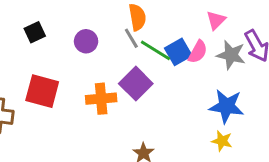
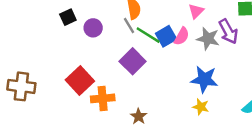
black square: (35, 32) -> (68, 17), moved
red square: (42, 91) -> (80, 80), moved, turned 32
orange cross: (101, 99) -> (103, 98), moved

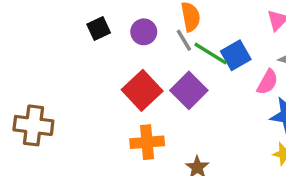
purple circle: (93, 28) -> (144, 32), moved
pink semicircle: (182, 36) -> (267, 82), moved
red square: (80, 80) -> (142, 90), moved

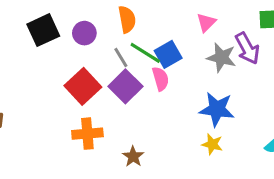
black square: (99, 29) -> (43, 30), size x1.5
gray line: (184, 40) -> (121, 57), moved
pink semicircle: (267, 82) -> (161, 79), moved, turned -45

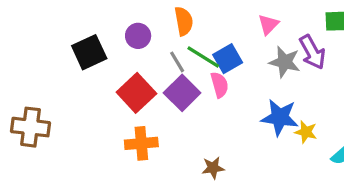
black square: (43, 30) -> (89, 52), moved
yellow star: (212, 144) -> (306, 132), moved
brown star: (133, 156) -> (213, 168), moved, turned 30

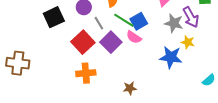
gray line: (177, 62) -> (99, 23), moved
pink semicircle: (220, 85) -> (134, 37), turned 140
yellow star: (306, 132) -> (188, 42), moved

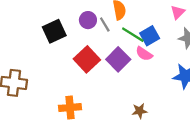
gray line: (99, 23) -> (105, 25), moved
orange cross: (86, 73) -> (70, 108), moved

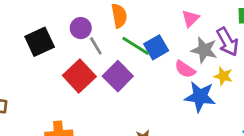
gray line: (105, 25) -> (96, 46), moved
pink semicircle: (144, 54) -> (185, 69), moved

